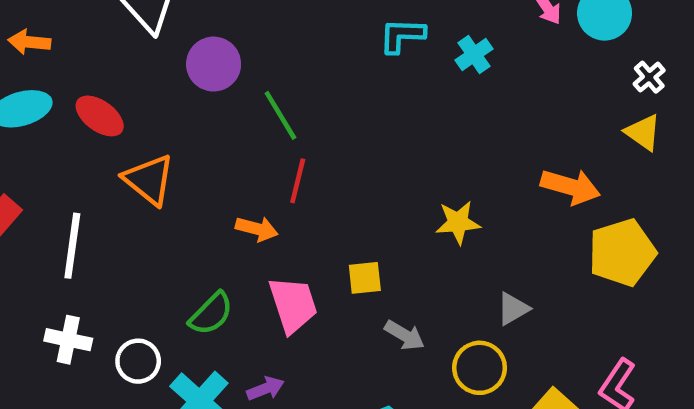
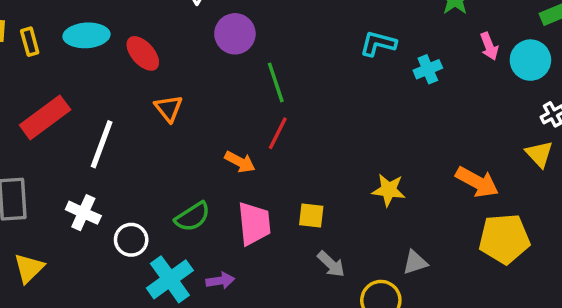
orange triangle: (149, 180) -> (169, 108), size x0.7

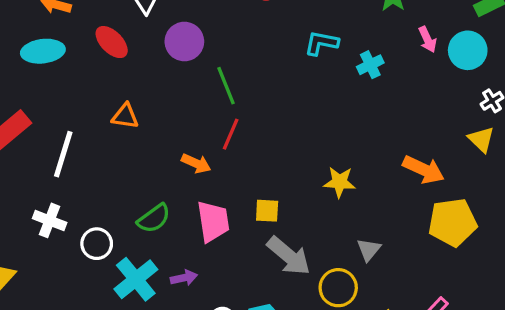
red ellipse: (143, 53) -> (112, 42), moved
orange triangle: (169, 108) -> (125, 116), turned -40
gray triangle: (415, 262) -> (369, 250), turned -30
gray arrow: (331, 264) -> (289, 256), size x1.6

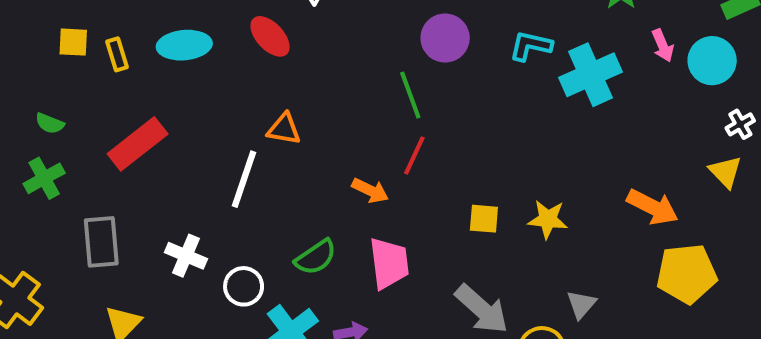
purple circle: (184, 42) -> (445, 38), moved
cyan cross: (370, 65) -> (591, 75), size x1.8
white line: (63, 154) -> (244, 179), moved
yellow square: (267, 211) -> (484, 219), moved

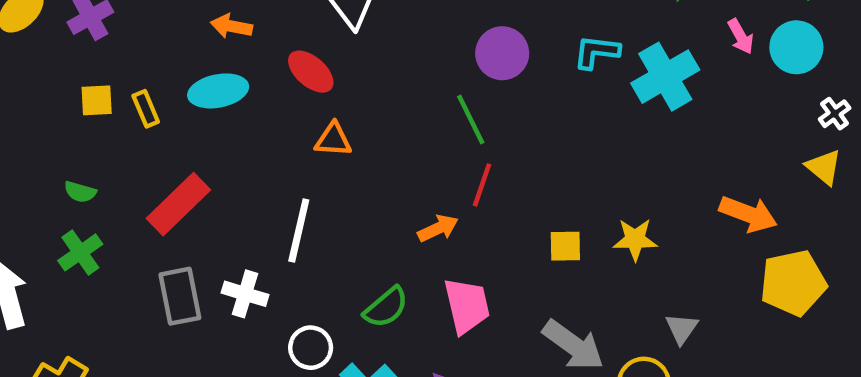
orange triangle: (284, 129) -> (333, 140), moved
orange arrow: (370, 191) -> (438, 228), turned -45
gray rectangle: (101, 242) -> (180, 296), moved
white cross: (186, 256) -> (245, 294), moved

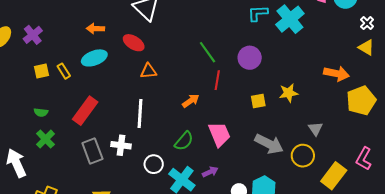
purple circle: (502, 53) -> (250, 58), moved
orange arrow: (438, 228) -> (191, 101), moved

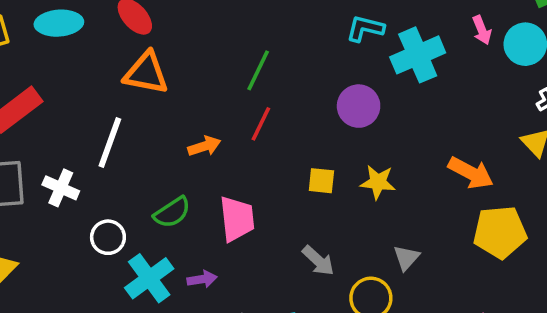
green line: (208, 52) -> (258, 70), turned 45
purple circle: (250, 58) -> (359, 106), moved
orange triangle: (148, 71) -> (146, 73), size x1.5
gray arrow: (269, 144) -> (318, 261), size x0.7

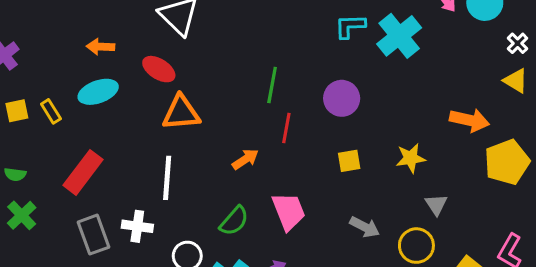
purple circle: (359, 106) -> (342, 98), moved
yellow star: (378, 182) -> (411, 158), moved

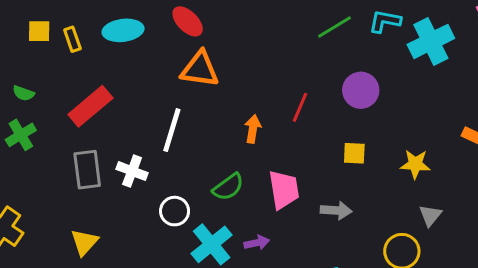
green line: (272, 85) -> (335, 27), moved, turned 36
orange arrow: (245, 159) -> (253, 129), turned -60
gray arrow: (365, 227) -> (336, 210), moved, turned -36

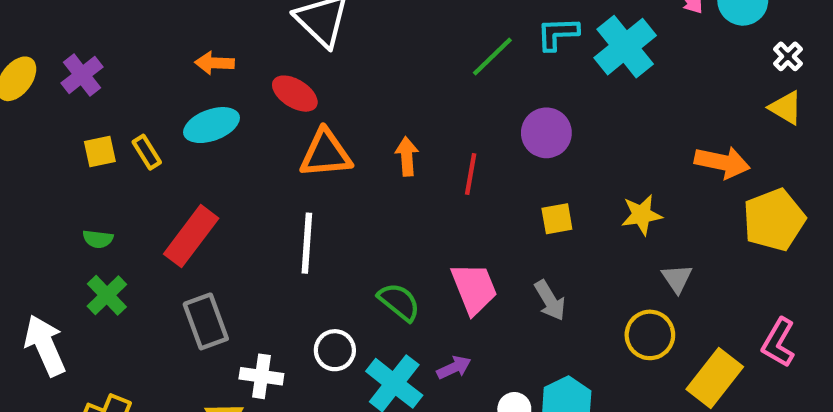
orange arrow: (253, 129) -> (407, 156), moved
white cross: (132, 171) -> (261, 376), moved
green semicircle: (228, 187) -> (399, 302), turned -92
gray arrow: (336, 210) -> (550, 300), turned 68

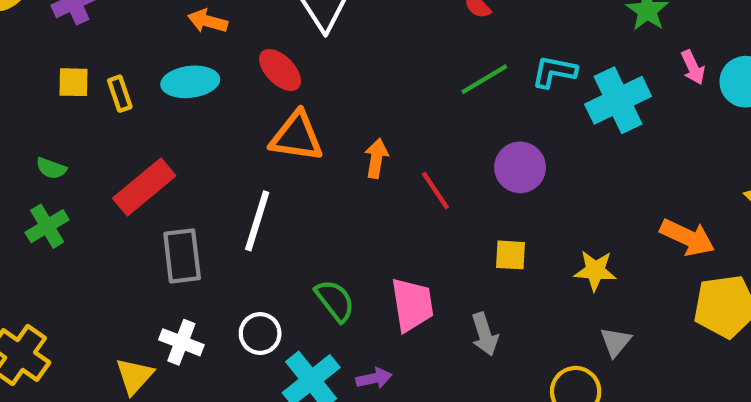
red line: (471, 174) -> (435, 191), turned -57
gray rectangle: (206, 321) -> (182, 256), moved

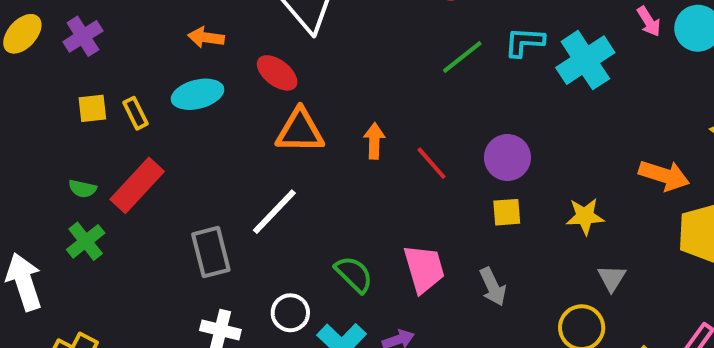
purple circle: (520, 167) -> (507, 158), moved
red rectangle: (144, 187) -> (137, 185), moved
white line: (257, 221) -> (274, 212), turned 34

